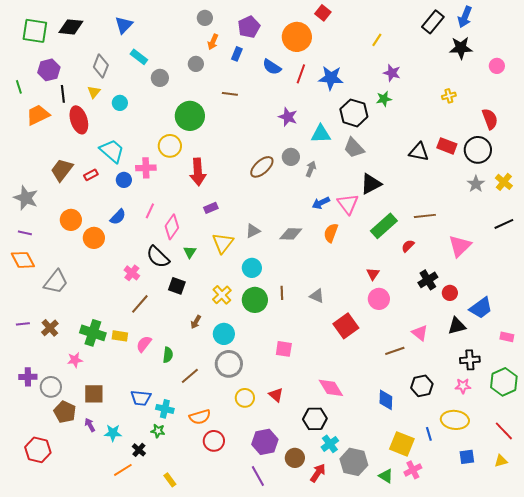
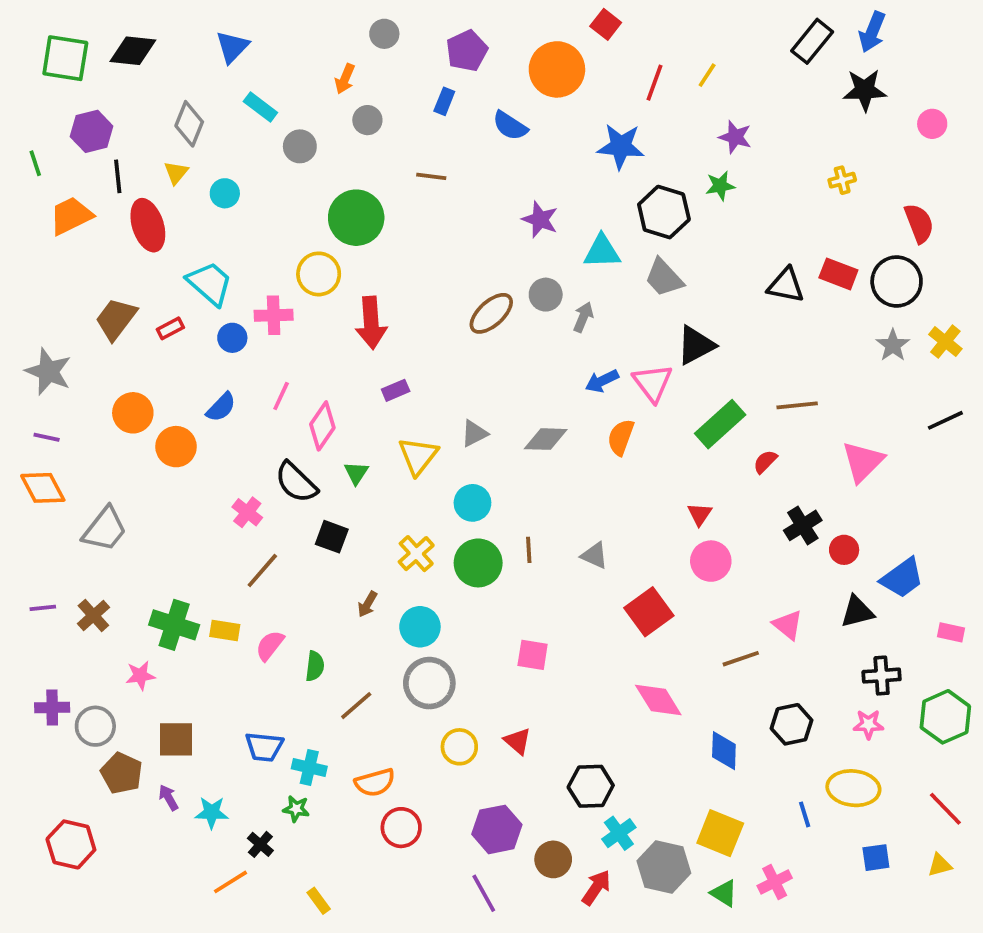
orange arrow: (213, 42) -> (345, 79), moved
red line: (301, 74) -> (655, 83), moved
pink diamond: (331, 388) -> (658, 700), moved
yellow square: (402, 444) -> (720, 833), moved

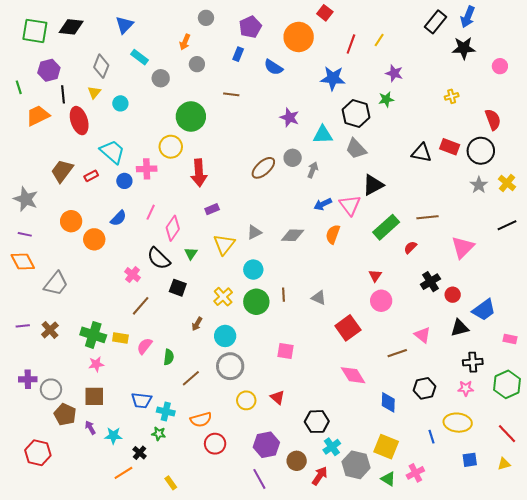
pink star: (140, 676) -> (96, 364), moved

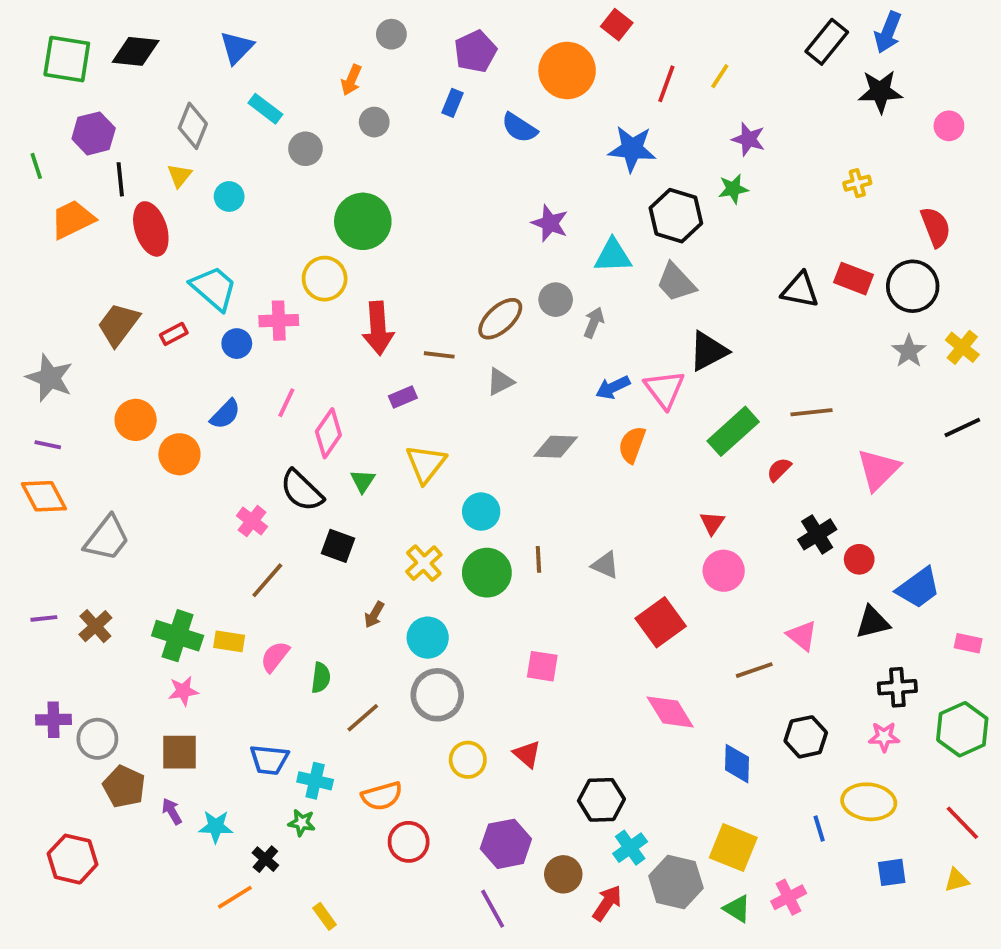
brown line: (231, 94) -> (439, 355), moved
gray triangle: (254, 232) -> (500, 382), moved

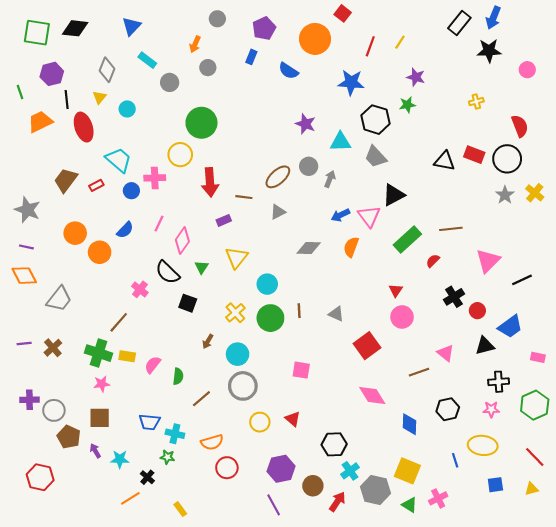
black line: (962, 428) -> (522, 280), moved
brown line: (267, 580) -> (119, 322), moved

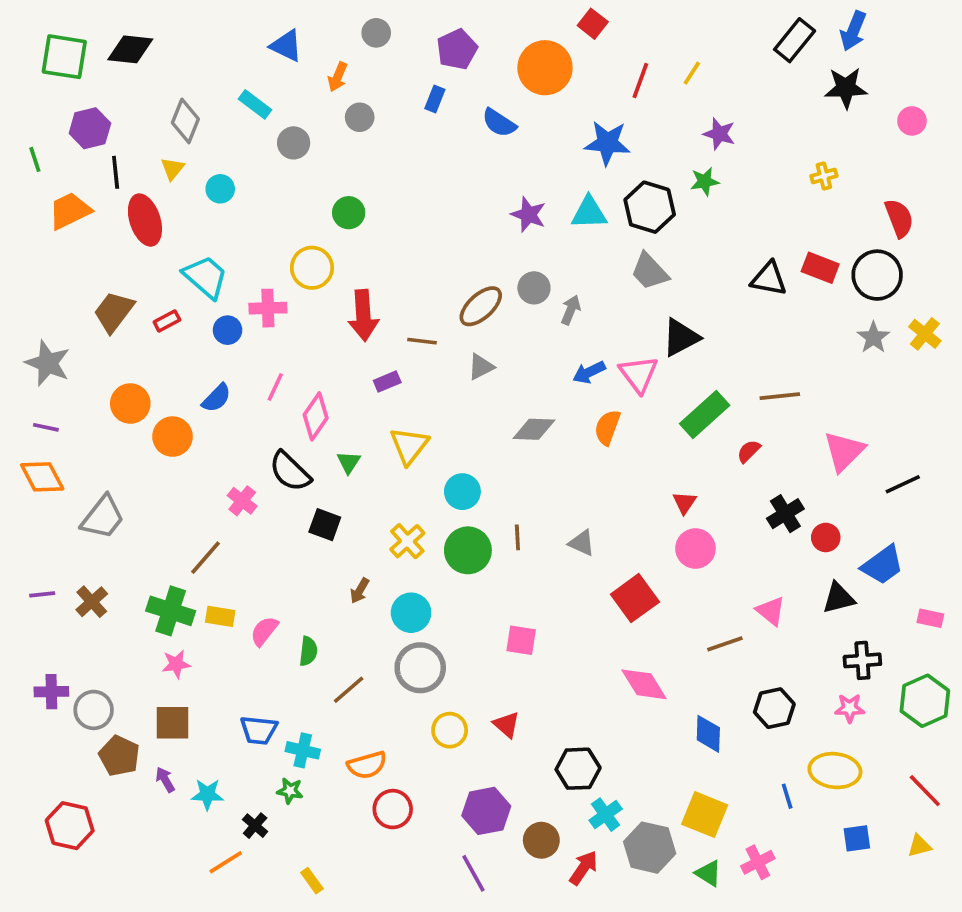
blue triangle: (131, 26) -> (286, 46), moved, turned -48
green circle: (201, 123) -> (349, 213), size x0.6
cyan triangle: (340, 142) -> (589, 213), moved

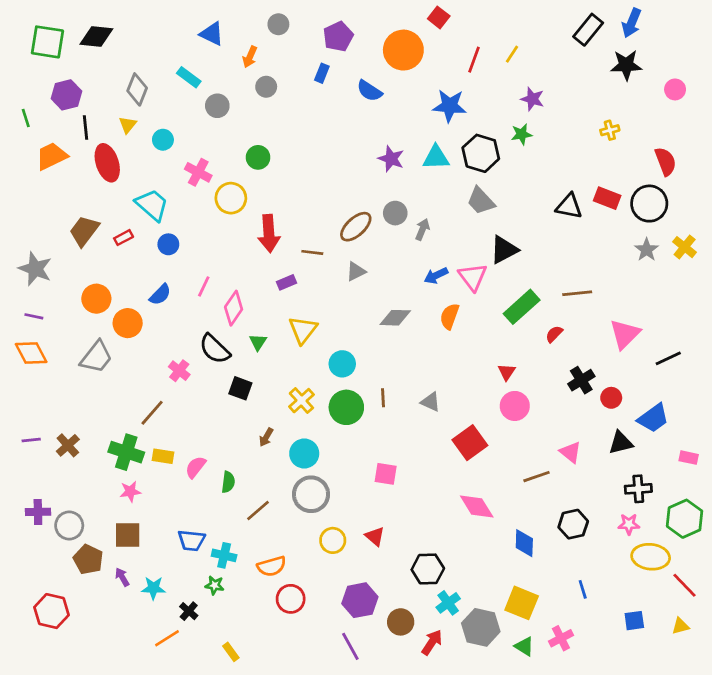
pink cross: (268, 308) -> (198, 172), moved, turned 30
gray trapezoid: (103, 517) -> (96, 357), moved
yellow ellipse: (835, 771) -> (651, 557), moved

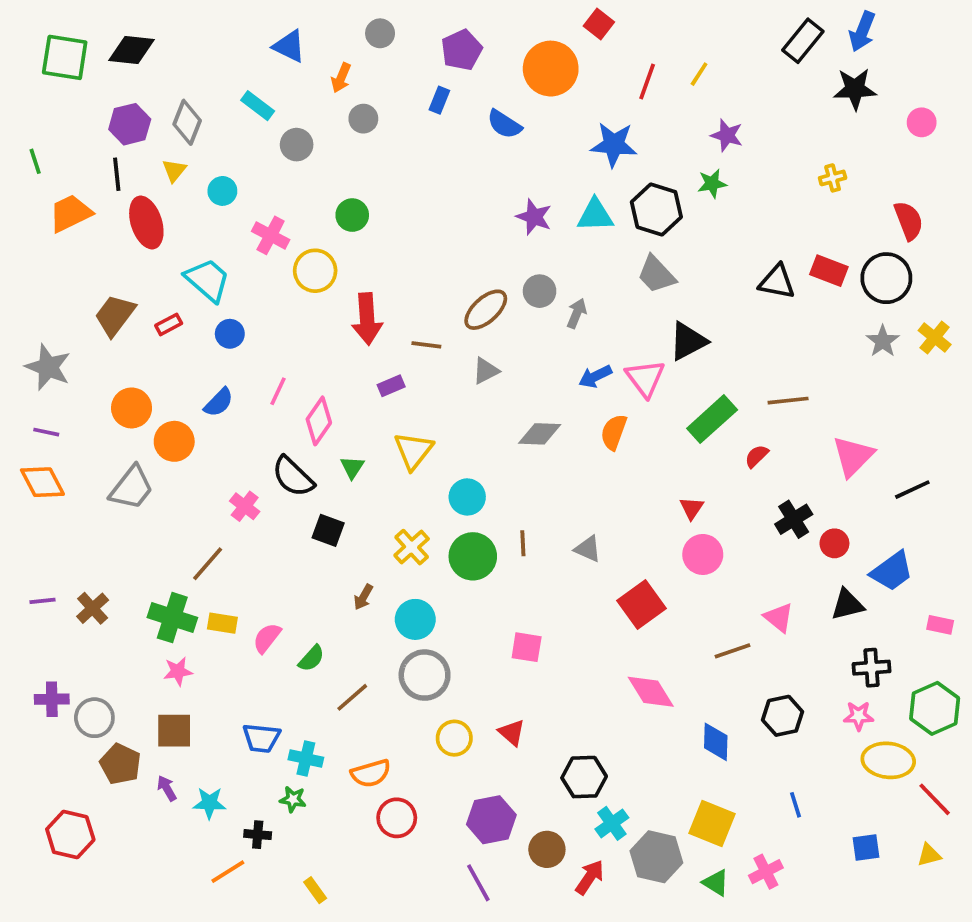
purple hexagon: (66, 95) -> (130, 124), moved
green semicircle: (228, 482) -> (311, 658), turned 35
black cross: (189, 611) -> (258, 835), turned -36

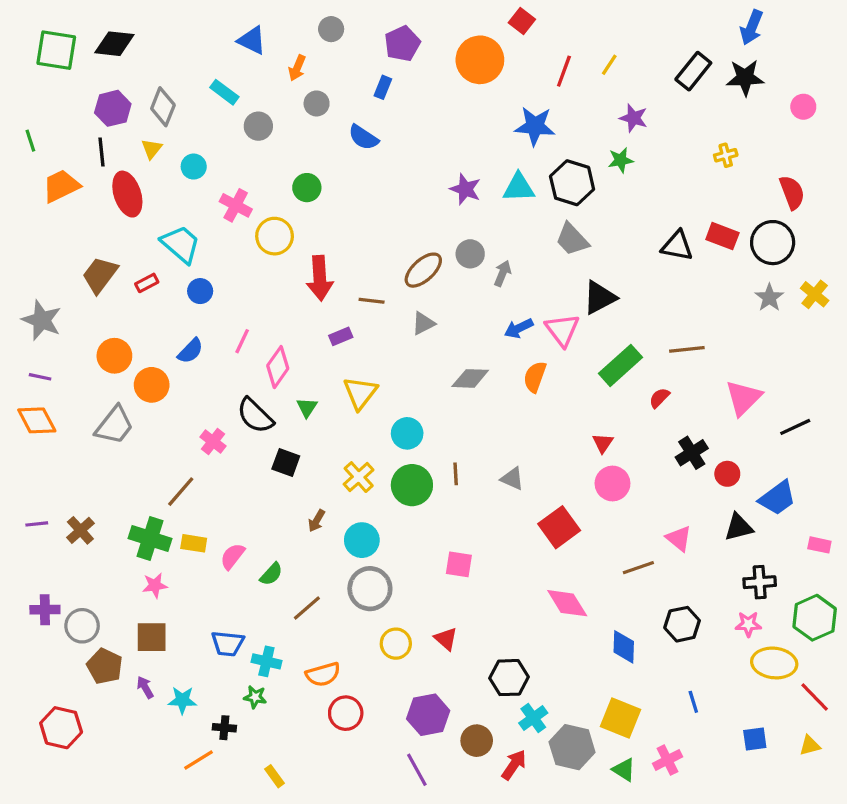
black rectangle: (803, 41) -> (693, 71), moved
blue semicircle: (504, 124) -> (363, 137), moved

